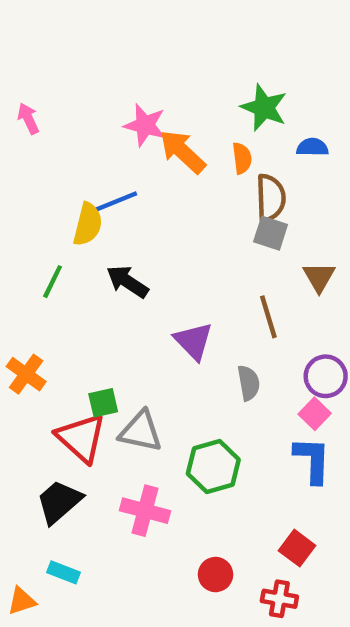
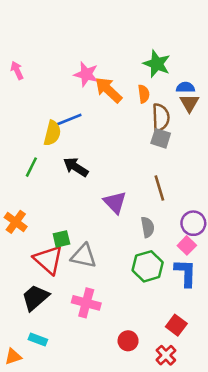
brown triangle: (319, 277) -> (189, 103), moved
green hexagon: (213, 467) -> (148, 266), moved
red cross: (279, 599) -> (166, 355), turned 36

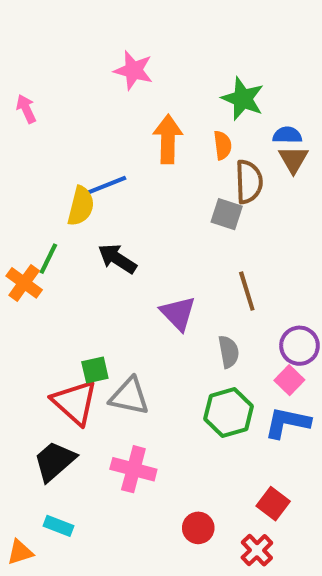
pink star: (86, 74) -> (133, 70), moved
orange arrow: (108, 90) -> (168, 139), turned 48
gray square: (161, 138) -> (227, 214), moved
orange cross: (16, 222) -> (24, 283), moved
blue L-shape: (186, 273) -> (287, 423), turned -80

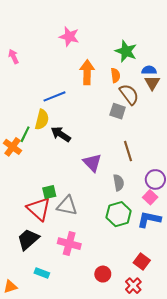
brown semicircle: (249, 182) -> (129, 94), turned -35
yellow semicircle: (81, 206) -> (42, 120), moved
cyan rectangle: (59, 526) -> (42, 273), moved

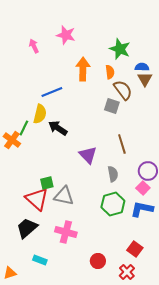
pink arrow: (13, 56) -> (34, 46), moved

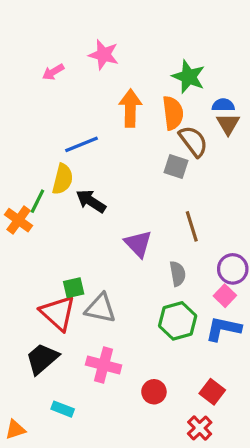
pink arrow: (34, 46) -> (53, 72), turned -96
orange semicircle: (110, 72) -> (173, 113), size x1.5
red circle: (98, 261) -> (154, 392), moved

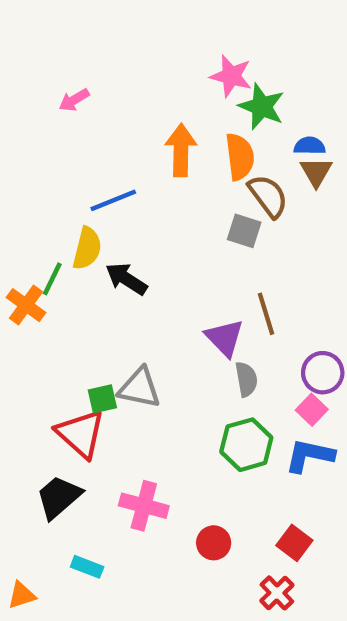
pink star: (104, 55) -> (231, 76), moved
purple triangle: (138, 244) -> (225, 338), moved
gray triangle: (100, 308) -> (139, 388), moved

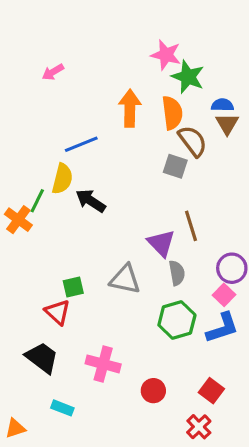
gray triangle: (139, 388) -> (125, 279), moved
red triangle: (81, 434) -> (58, 312), size x0.7
blue L-shape: (310, 456) -> (222, 328), turned 150
black trapezoid: (59, 497) -> (42, 358), turned 78

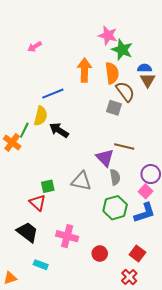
brown line: (191, 226) -> (124, 147), turned -60

